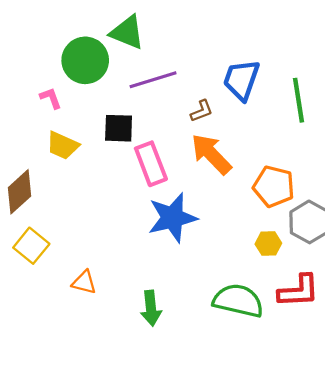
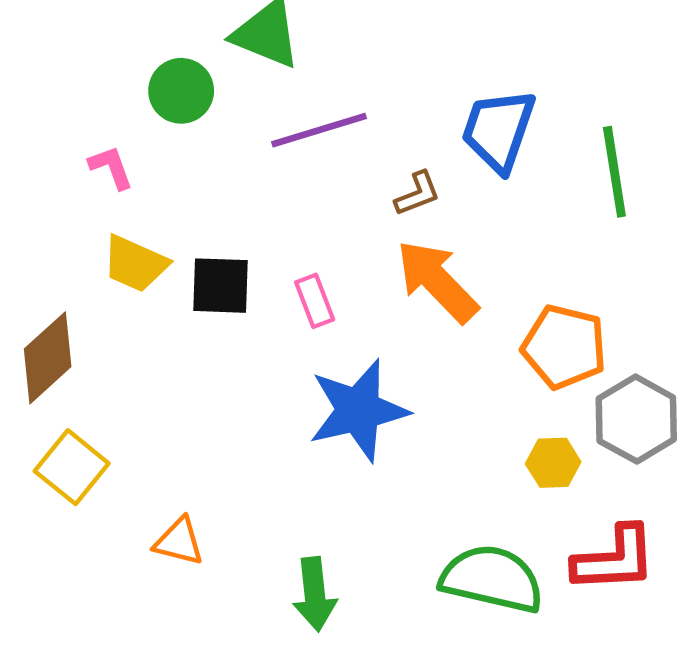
green circle: (85, 60) -> (181, 91), size x0.7
black square: (119, 128) -> (221, 286), moved
pink rectangle: (151, 164) -> (315, 301), size x0.6

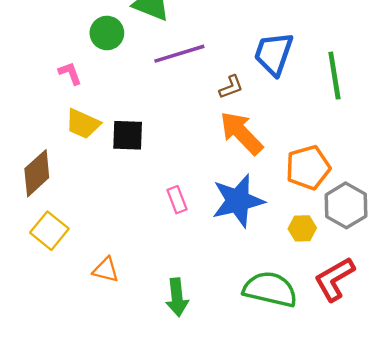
pink rectangle: (315, 301) -> (177, 200), moved
orange pentagon: (564, 347) -> (308, 167), turned -30
blue star: (358, 410) -> (238, 201), moved
red L-shape: (614, 559) -> (334, 279), turned 153

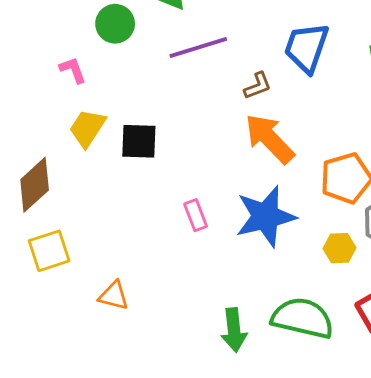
yellow trapezoid: (83, 124) -> (87, 128), turned 99
yellow square: (49, 231) -> (49, 251), turned 33
green arrow: (177, 297) -> (234, 330), moved

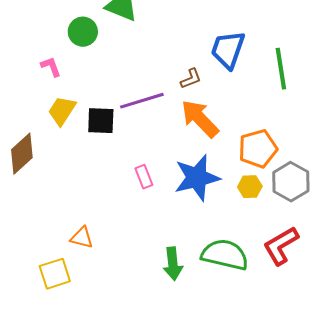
purple line: (198, 48) -> (142, 101), moved
yellow hexagon: (339, 248) -> (250, 187), moved
yellow square: (49, 251) -> (55, 274), moved

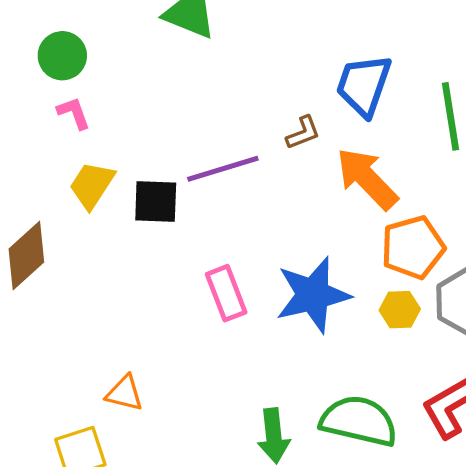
green circle: (83, 32) -> (62, 56), moved
orange arrow: (200, 119) -> (367, 179), moved
pink rectangle: (144, 177) -> (226, 293), size x1.4

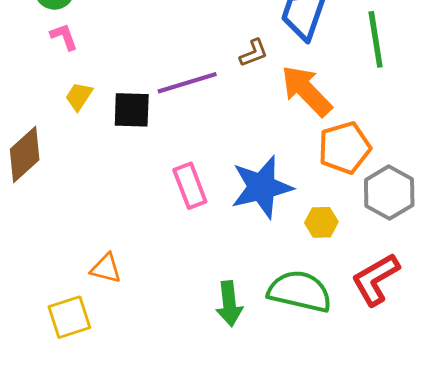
yellow trapezoid: (92, 185) -> (79, 96), size x0.7
yellow hexagon: (400, 310) -> (321, 222), moved

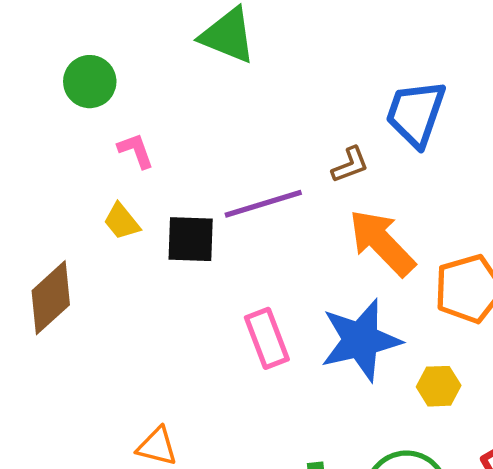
pink L-shape: (64, 37) -> (136, 151), moved
orange arrow: (306, 91) -> (382, 243), moved
yellow trapezoid: (79, 96) -> (122, 221), turned -72

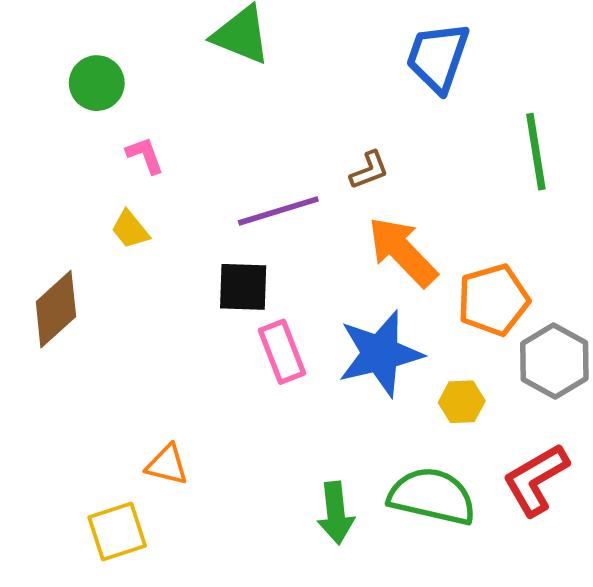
blue trapezoid: (416, 113) -> (438, 57), moved
black square: (191, 239) -> (243, 287), moved

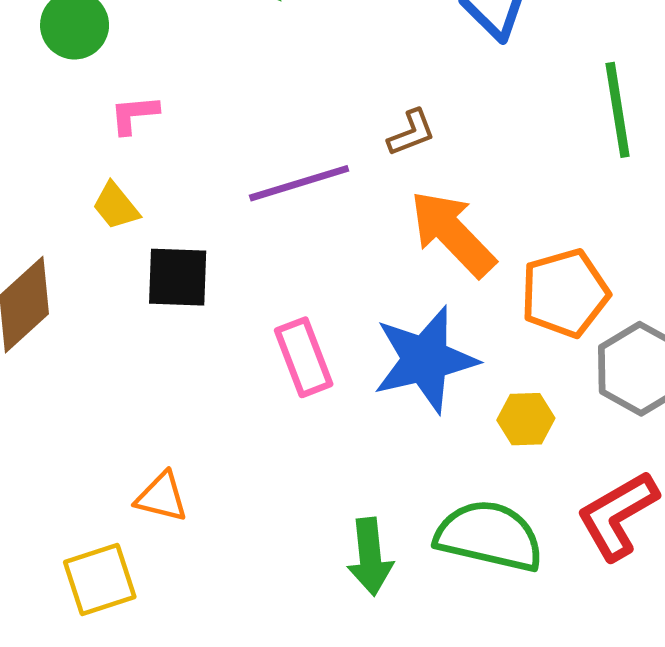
pink L-shape: (145, 155) -> (134, 114), turned -75
black square: (243, 287) -> (178, 277), moved

